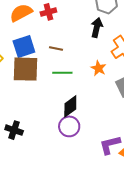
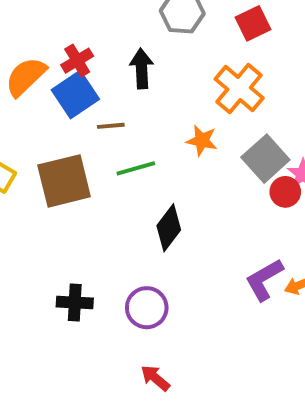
black arrow: (97, 27) -> (142, 69), moved
blue square: (24, 47) -> (75, 94), moved
purple circle: (69, 126) -> (147, 308), moved

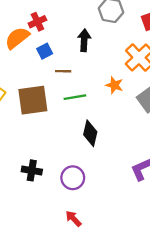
red cross: (77, 61) -> (37, 22), moved
blue square: (75, 94) -> (45, 51), size x0.6
black diamond: (169, 228) -> (90, 133), turned -30

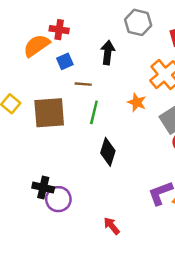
red cross: (37, 22) -> (59, 30), turned 30
green line: (75, 97) -> (94, 112), turned -70
purple circle: (73, 178) -> (58, 199), moved
red arrow: (73, 219) -> (112, 226), moved

